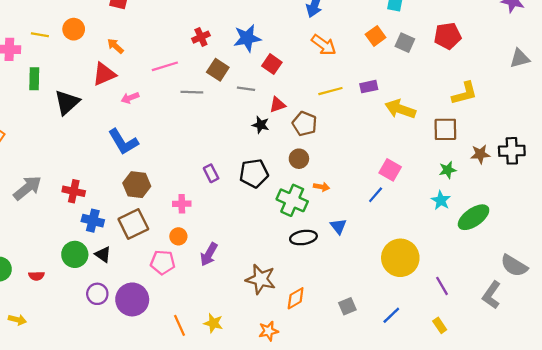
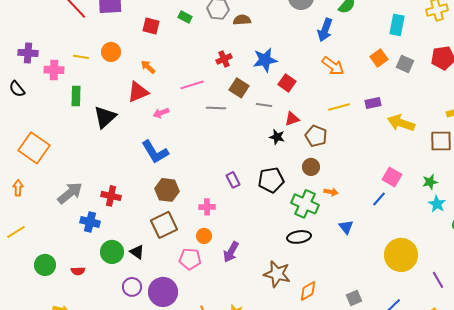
green star: (448, 170) -> (430, 182), moved
blue cross: (93, 221) -> (90, 222), moved
black ellipse: (303, 238) -> (299, 237), moved

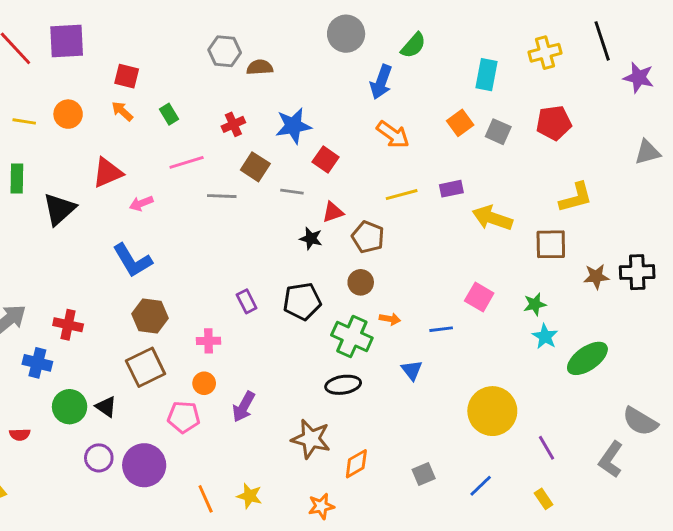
green rectangle: (185, 17) -> (169, 114), moved, turned 32
orange arrow: (148, 67) -> (122, 111), moved
blue line: (379, 199) -> (441, 329), moved, turned 42

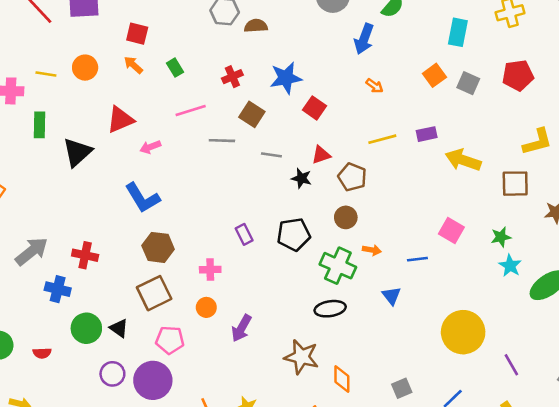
orange arrow: (393, 135) -> (374, 86), size x0.6
gray line: (292, 192) -> (271, 155), moved
pink pentagon: (184, 417) -> (170, 340), moved
orange diamond: (356, 464) -> (342, 379), turned -60

